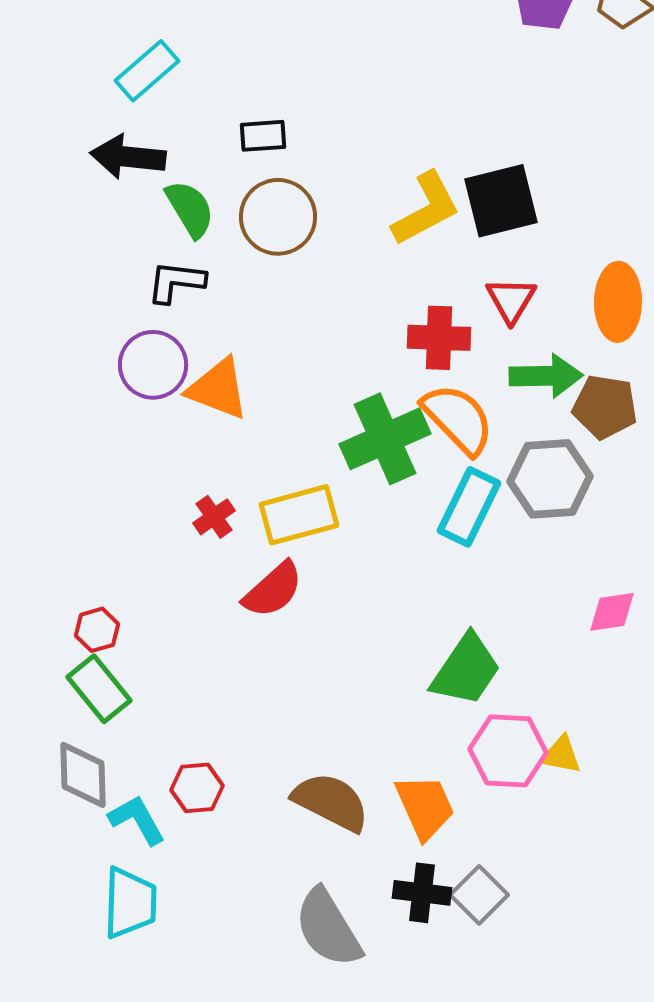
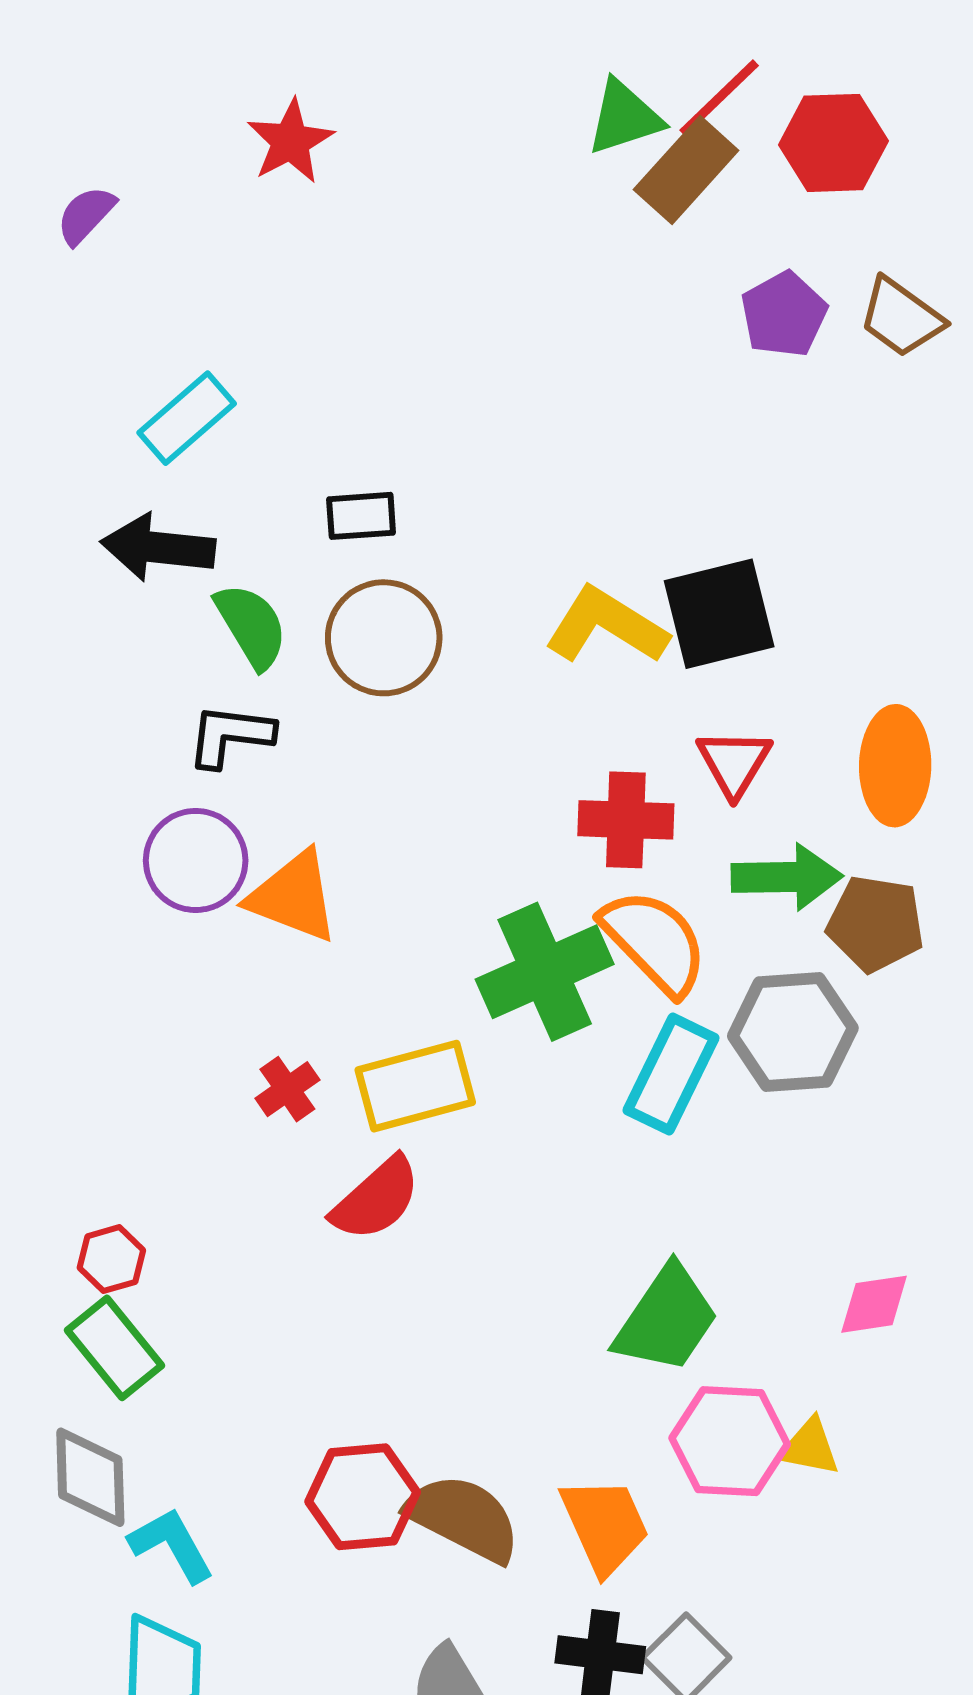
yellow L-shape: (426, 209) -> (606, 626), turned -120
pink diamond: (612, 612) -> (874, 1304), moved
red hexagon: (197, 788) -> (363, 1497), moved, size x1.4

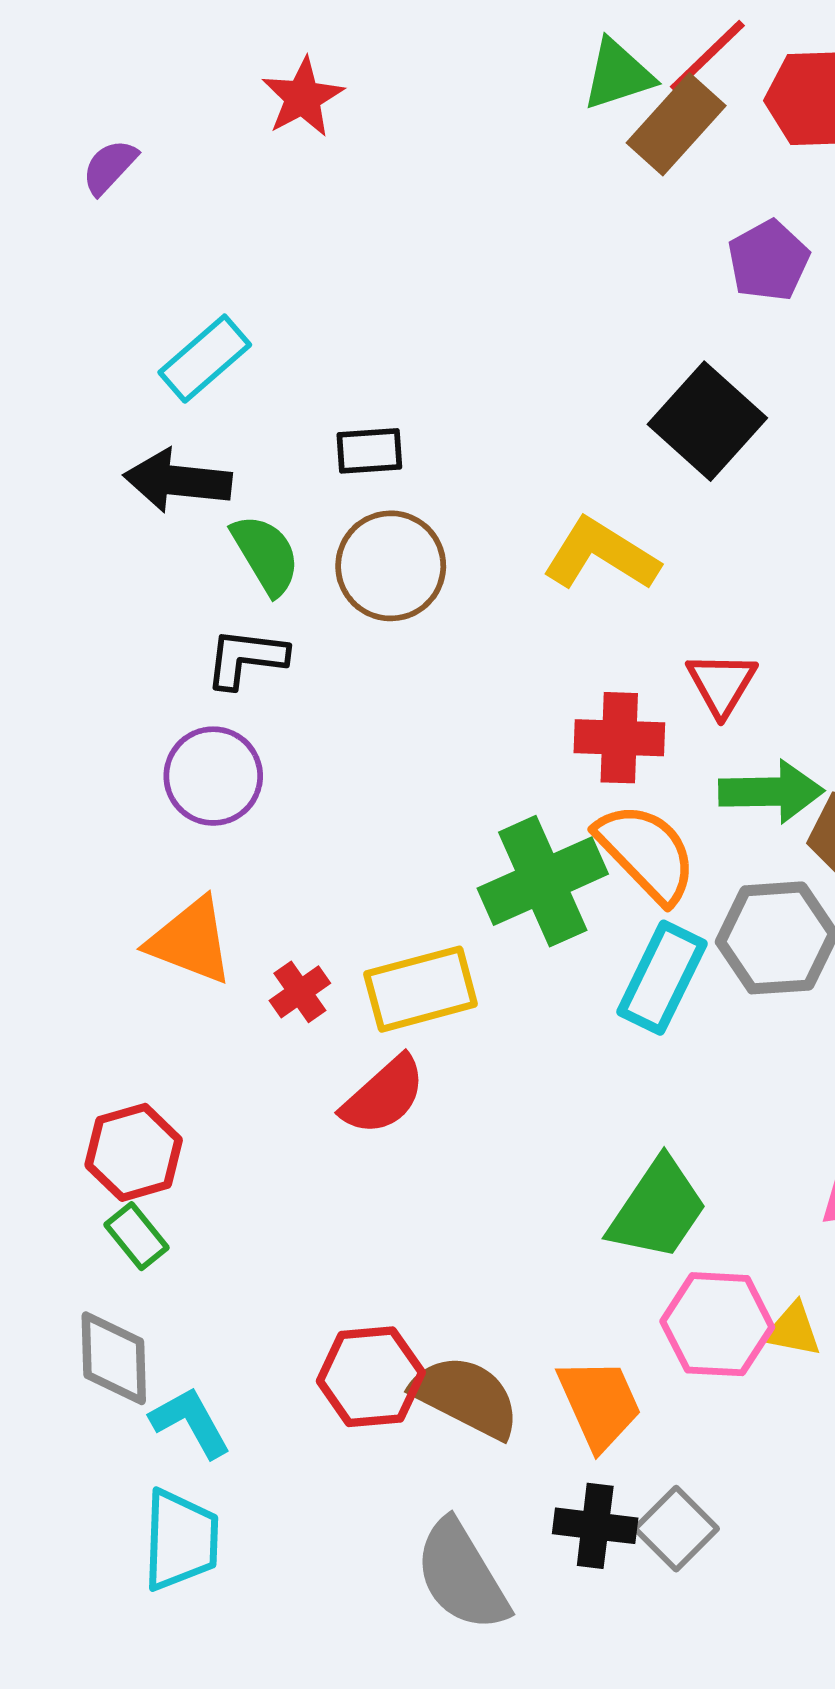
black square: (719, 614) -> (707, 421), moved, turned -34
orange triangle: (293, 897) -> (190, 941), moved
red hexagon: (111, 1259) -> (134, 1152), size x1.5
green rectangle: (114, 1348) -> (137, 1236), size x0.7

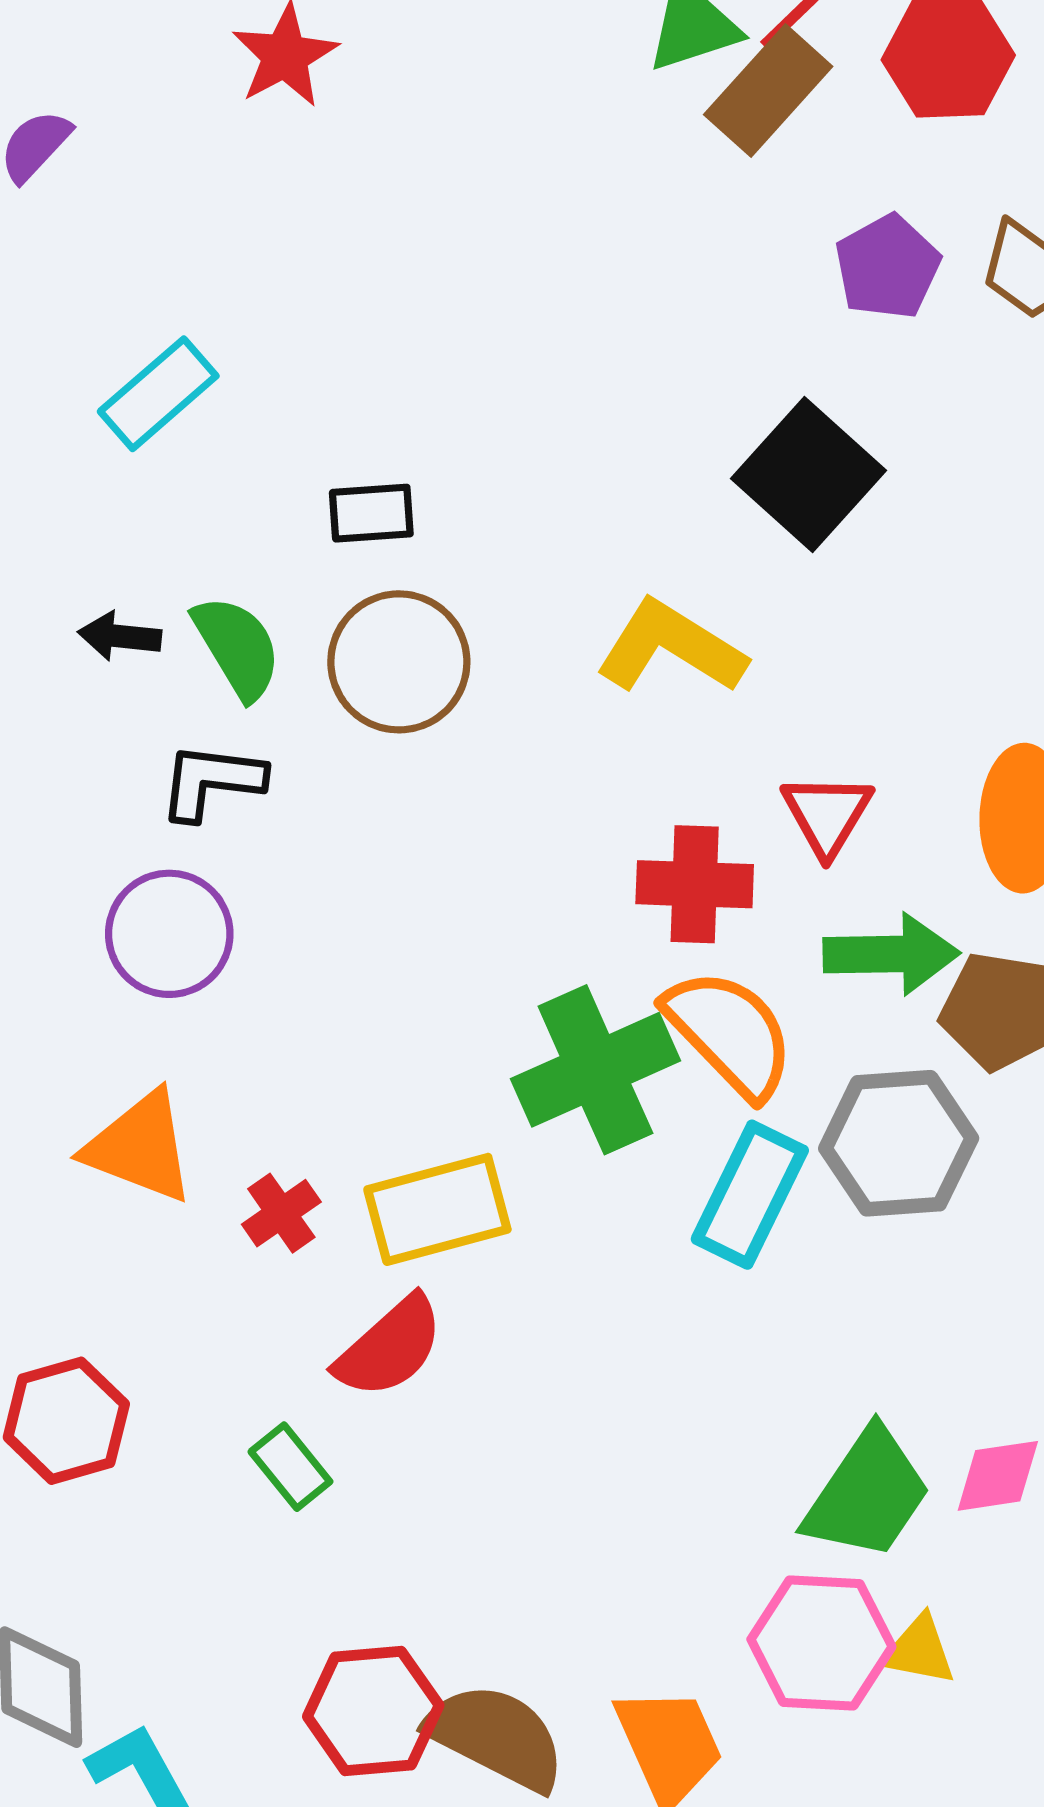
black arrow: (178, 481) -> (120, 636), moved, size x0.6
green trapezoid: (658, 1209) -> (867, 1494), moved
green rectangle: (137, 1236) -> (290, 1467), moved

